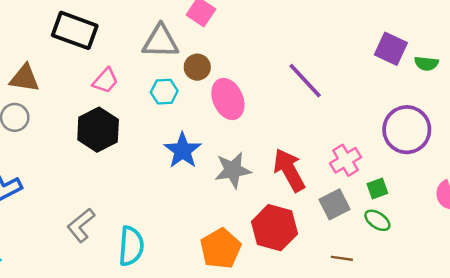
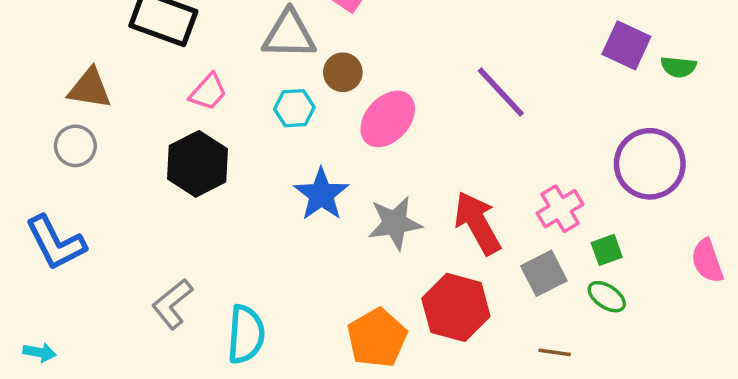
pink ellipse: (228, 99) -> (388, 119), turned 66

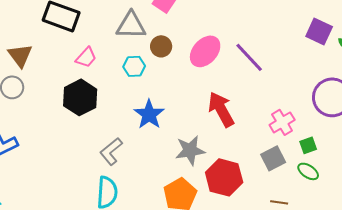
brown triangle: (90, 88) -> (20, 55), turned 44
pink ellipse: (388, 119) -> (205, 51), moved
gray star: (395, 223) -> (190, 150), moved
red arrow: (477, 223) -> (221, 109), moved
gray L-shape: (172, 304) -> (111, 151), moved

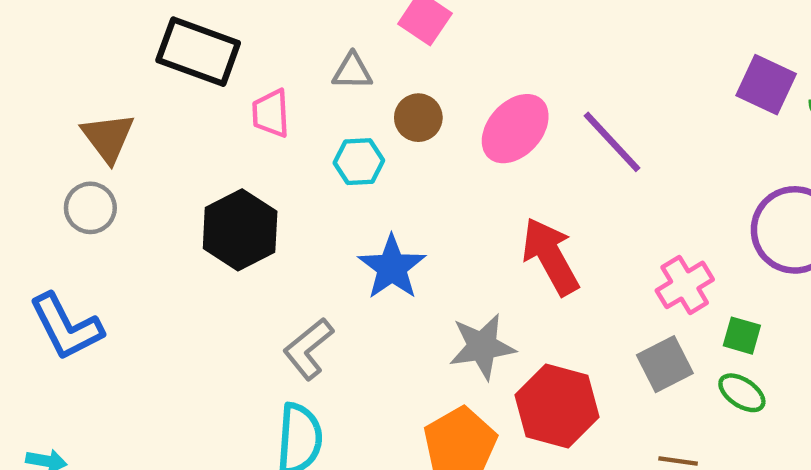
gray triangle: (131, 25) -> (352, 71), size x0.6
pink trapezoid: (86, 57) -> (271, 113), moved, turned 135
green square: (308, 145) -> (742, 336), turned 36

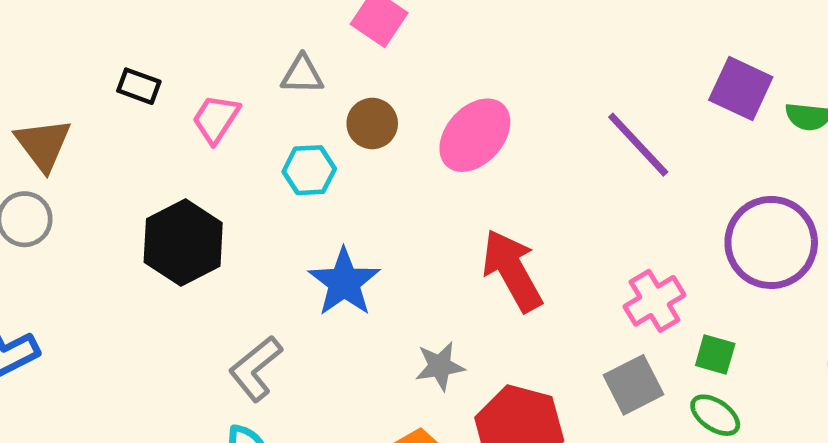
black rectangle: (198, 52) -> (139, 86), moved, size x0.5
pink trapezoid: (271, 113) -> (216, 119), turned 36
purple line: (612, 142) -> (638, 145), moved
gray star: (482, 347) -> (440, 366), size x0.7

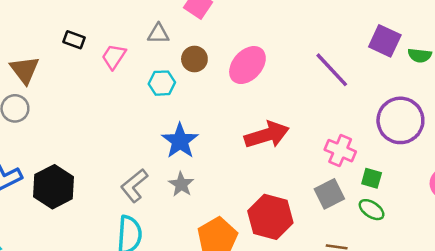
black hexagon: (183, 242) -> (54, 187), moved
red arrow: (512, 270) -> (267, 135), turned 102
pink cross: (655, 301) -> (340, 151), turned -36
gray star: (440, 366) -> (181, 184), moved, turned -30

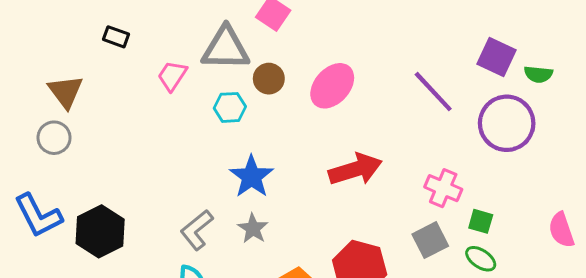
gray triangle: (158, 34) -> (226, 48), size x1.8
black rectangle: (74, 40) -> (116, 37), moved
purple circle: (400, 120) -> (507, 123), moved

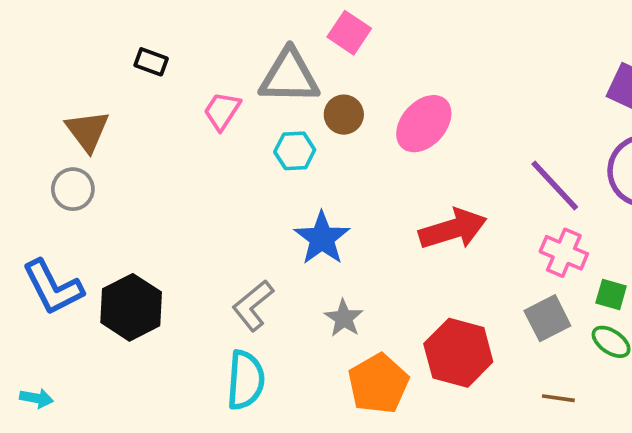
purple line: (433, 92) -> (555, 185), moved
gray star: (253, 229) -> (344, 318), moved

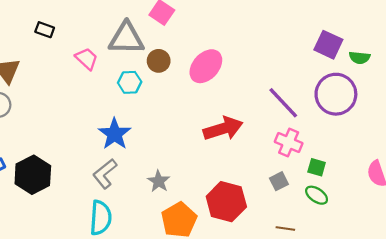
pink trapezoid: (222, 111) -> (87, 59), turned 100
blue star: (322, 238) -> (115, 134), moved
gray square: (547, 318) -> (279, 181), size x0.7

